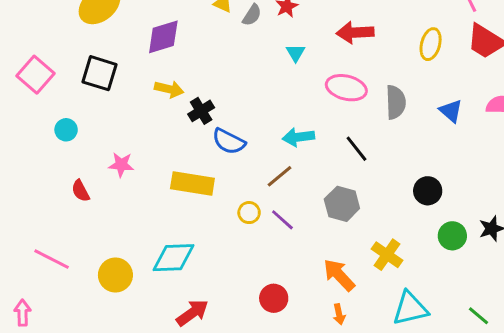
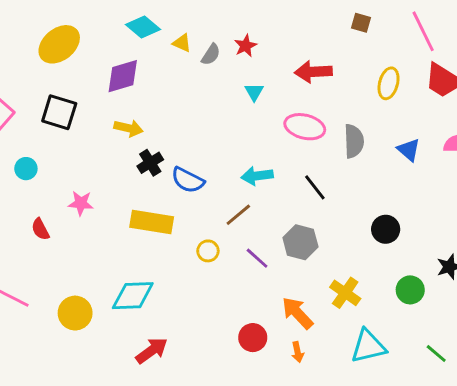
black cross: (201, 111) -> (150, 163), moved
purple line: (282, 220) -> (257, 258), moved
green circle: (452, 236) -> (410, 290), moved
red circle: (274, 298) -> (253, 338), moved

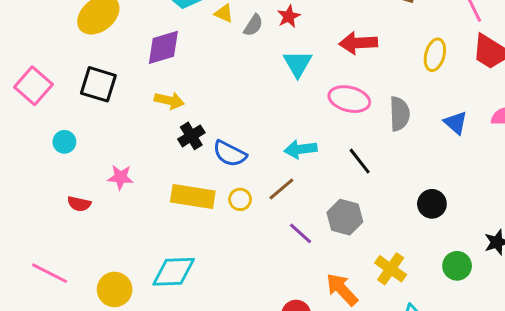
cyan triangle: (254, 92) -> (298, 64), size x1.5
red semicircle: (40, 229) -> (79, 204), turned -50
yellow circle: (208, 251) -> (240, 199), moved

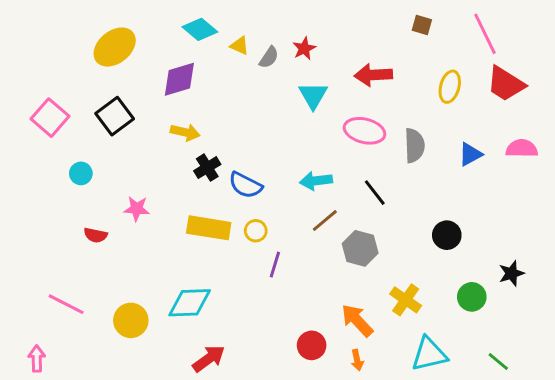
black square: (98, 84) -> (115, 116), turned 36
blue triangle: (456, 123) -> (470, 154), turned 50
brown line: (281, 189) -> (325, 220), moved
purple line: (301, 233) -> (275, 265), moved, turned 65

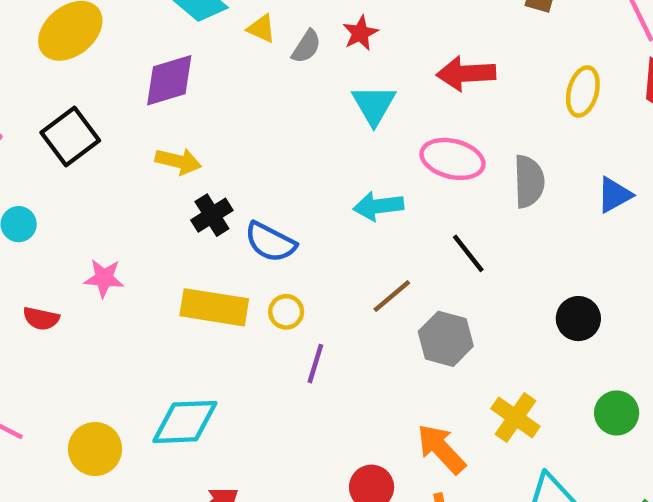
cyan arrow: (316, 181) -> (378, 206), moved

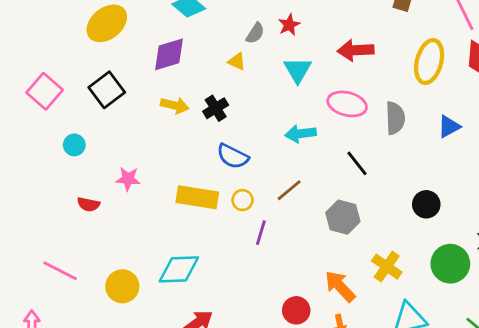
yellow triangle: (261, 29) -> (237, 62), moved
yellow ellipse: (583, 91) -> (429, 62), size x1.4
black cross: (212, 215) -> (216, 108), moved
brown line: (392, 296) -> (289, 190), moved
green circle: (617, 413) -> (450, 264), size x1.4

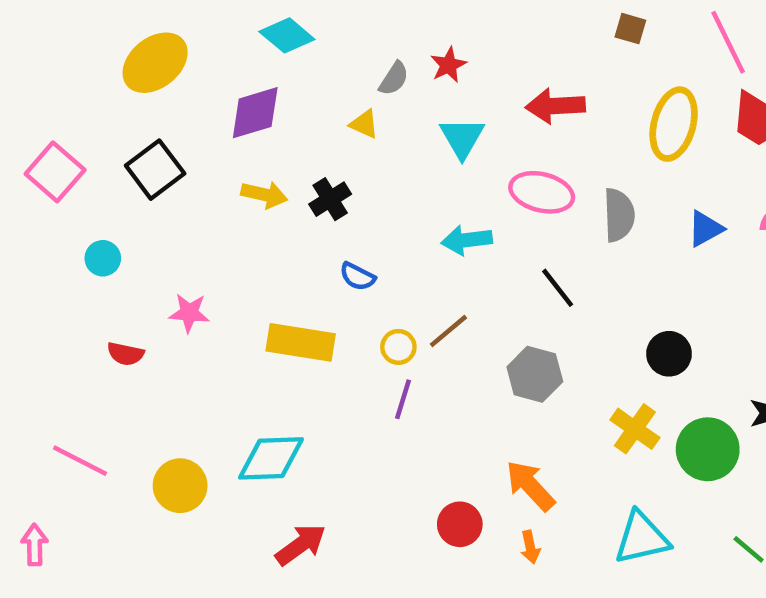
blue semicircle: (233, 156) -> (357, 276), size x0.7
yellow circle: (242, 200) -> (398, 347), moved
yellow cross: (387, 267) -> (635, 429), moved

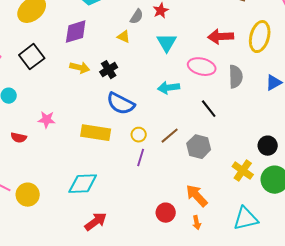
red arrow: (555, 106) -> (221, 37), moved
blue semicircle: (357, 276) -> (121, 104), size x1.8
brown line: (448, 331) -> (170, 136), moved
black circle: (669, 354) -> (268, 146), moved
yellow circle: (180, 486) -> (28, 195), moved

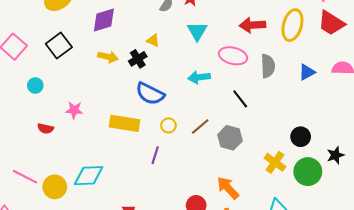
yellow triangle: (124, 37) -> (153, 40), moved
purple line: (141, 158) -> (155, 155), moved
cyan diamond: (83, 184) -> (89, 176), moved

